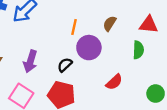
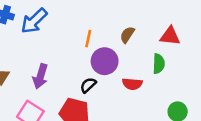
black semicircle: (65, 65) -> (88, 85), moved
red semicircle: (114, 82) -> (132, 84), moved, turned 48

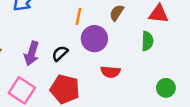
red semicircle: (132, 84) -> (110, 72), moved
black semicircle: (88, 85) -> (60, 53), moved

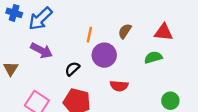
green semicircle: (147, 41) -> (153, 57), turned -108
purple arrow: (32, 53) -> (42, 51), moved, turned -80

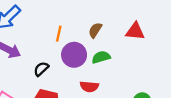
green semicircle: (153, 57) -> (101, 57), moved

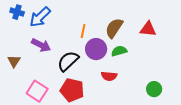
brown semicircle: (95, 30) -> (114, 28), size x1.5
black semicircle: (41, 69) -> (68, 61), size x1.6

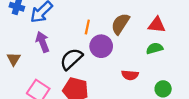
purple arrow: (41, 45) -> (42, 42), turned -138
green semicircle: (119, 51) -> (155, 48), moved
red semicircle: (109, 76) -> (130, 75), moved

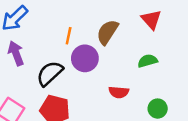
red triangle: (157, 25) -> (151, 20), moved, turned 42

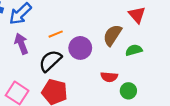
brown semicircle: (107, 32) -> (112, 35), moved
orange line: (69, 36) -> (56, 34), moved, turned 56
green circle: (158, 109) -> (128, 91), moved

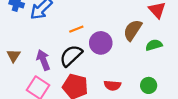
purple arrow: (21, 44) -> (43, 60), moved
red semicircle: (109, 77) -> (112, 85), moved

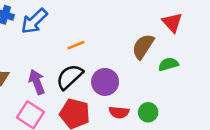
purple circle: (101, 43) -> (105, 82), moved
green circle: (149, 85) -> (148, 112), moved

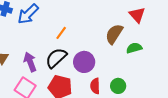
orange line: (76, 45) -> (61, 33), turned -32
red semicircle: (119, 112) -> (95, 86), turned 84

